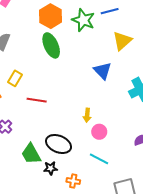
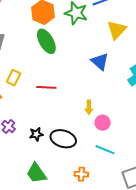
red line: (37, 100) -> (46, 87), moved
green trapezoid: (31, 154) -> (36, 173), moved
black star: (51, 168) -> (36, 134), moved

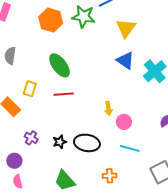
green ellipse: (46, 41) -> (60, 65), moved
blue triangle: (100, 62) -> (125, 60), moved

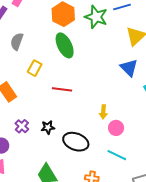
green ellipse: (60, 65) -> (65, 45), moved
yellow rectangle: (30, 89) -> (35, 68), moved
black star: (60, 142) -> (48, 127), moved

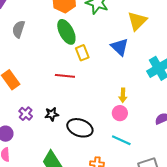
yellow rectangle: (35, 68) -> (82, 53), moved, turned -49
blue triangle: (129, 68) -> (120, 47), moved
yellow arrow: (103, 112) -> (123, 95), moved

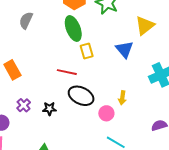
pink circle: (120, 113) -> (106, 113), moved
black ellipse: (80, 128) -> (81, 96), moved

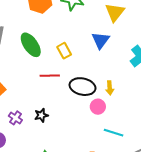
green ellipse: (73, 28) -> (31, 45), moved
blue triangle: (124, 49) -> (101, 40), turned 30
black ellipse: (81, 96) -> (83, 87), moved

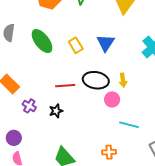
blue triangle: (101, 40) -> (106, 43), moved
red line: (50, 76) -> (65, 86), moved
purple cross: (15, 118) -> (29, 106), moved

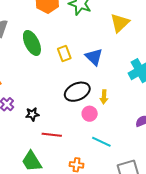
blue triangle: (106, 43) -> (94, 57), turned -30
black ellipse: (96, 80) -> (77, 92), turned -45
red line: (65, 86) -> (52, 135), moved

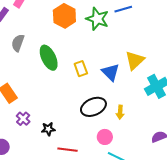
yellow triangle: (120, 23) -> (135, 60), moved
pink circle: (90, 114) -> (105, 137), moved

